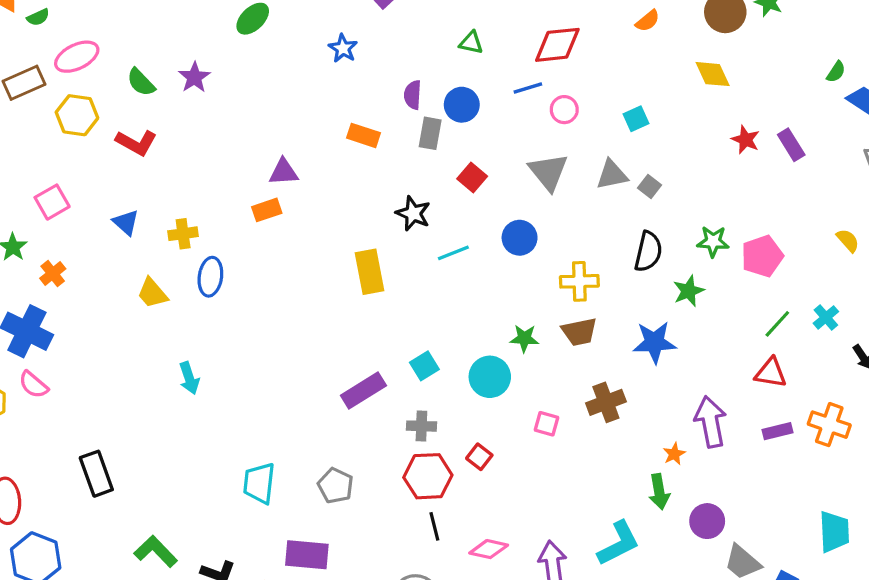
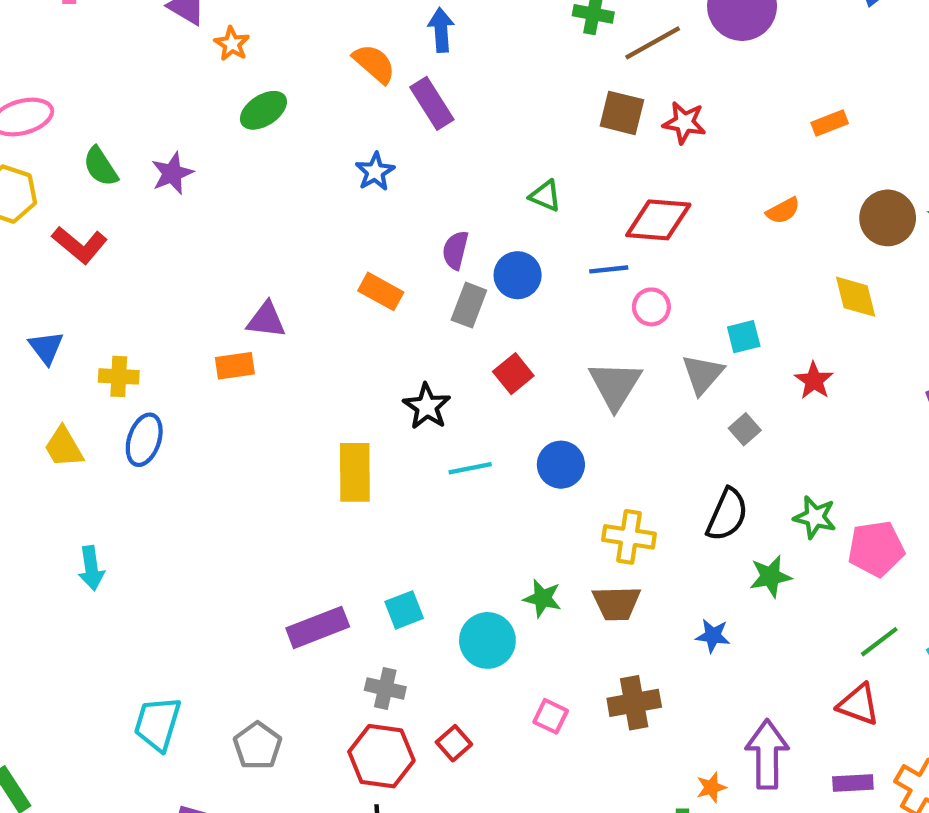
red star: (746, 140) -> (814, 381), moved
gray triangle: (612, 175) -> (703, 374), moved, turned -48
blue star: (654, 342) -> (713, 636), size x0.6

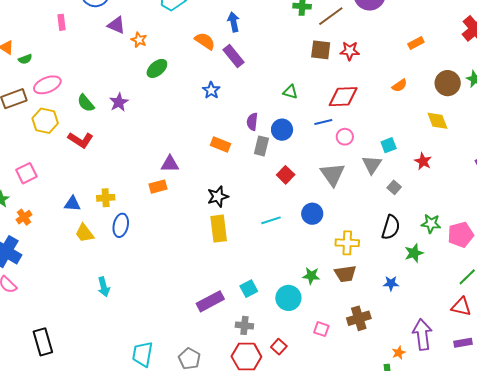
blue triangle: (46, 348) -> (72, 204), moved, turned -42
black star: (427, 406) -> (218, 197), moved, turned 30

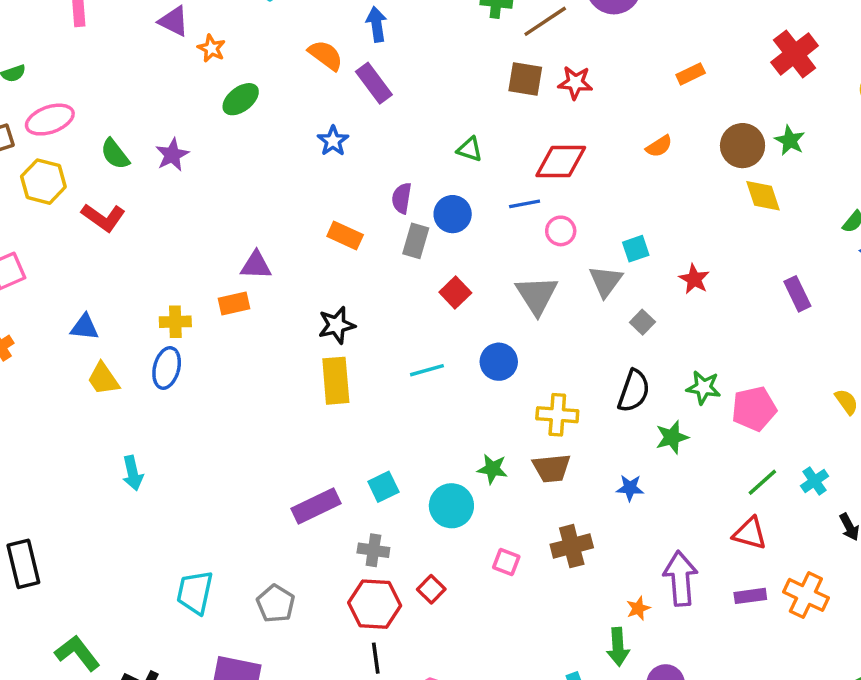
yellow diamond: (437, 121) -> (763, 196), moved
yellow cross: (106, 198) -> (175, 322), moved

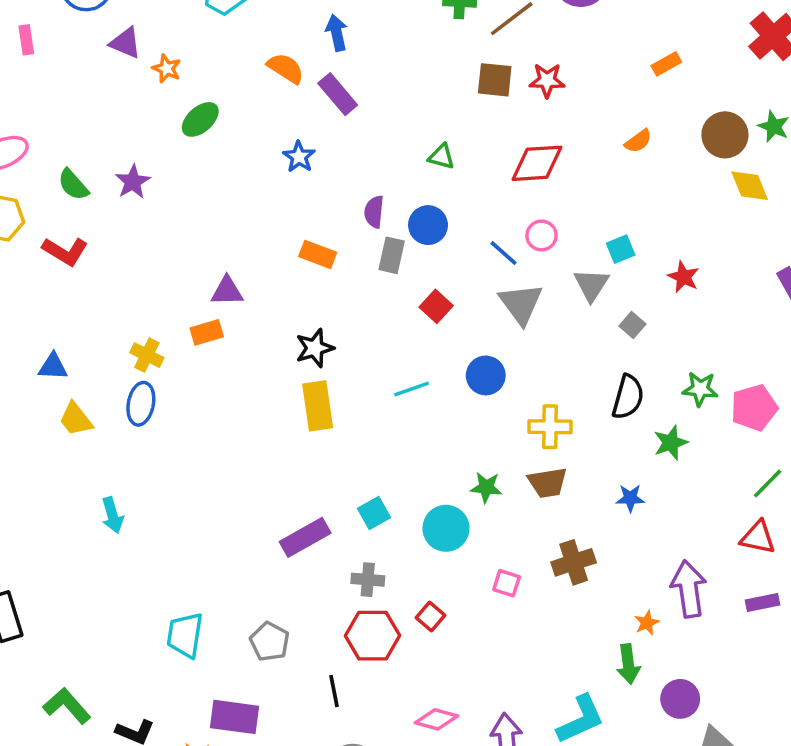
blue line: (525, 204) -> (503, 253), moved, turned 56
yellow cross: (175, 322) -> (147, 355), turned 32
black line: (376, 658) -> (334, 691), moved

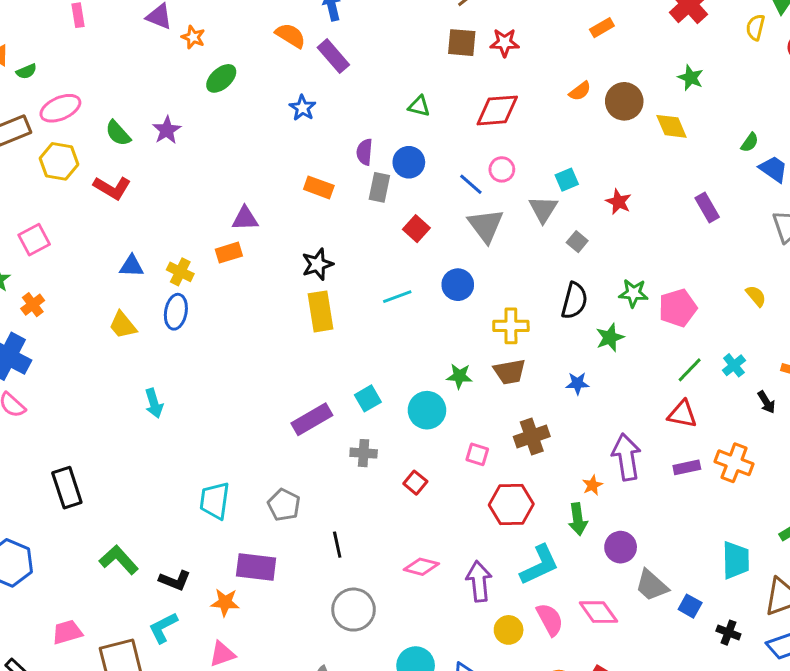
brown circle: (725, 135) -> (624, 101), moved
blue triangle: (53, 367) -> (132, 266), moved
red hexagon: (373, 636) -> (511, 504), moved

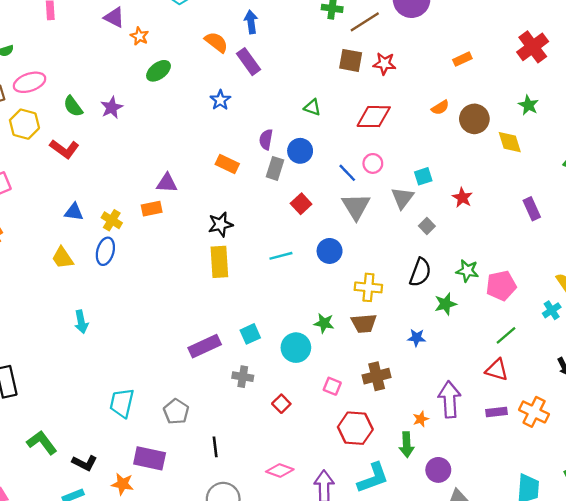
cyan cross: (734, 365) -> (552, 310), moved

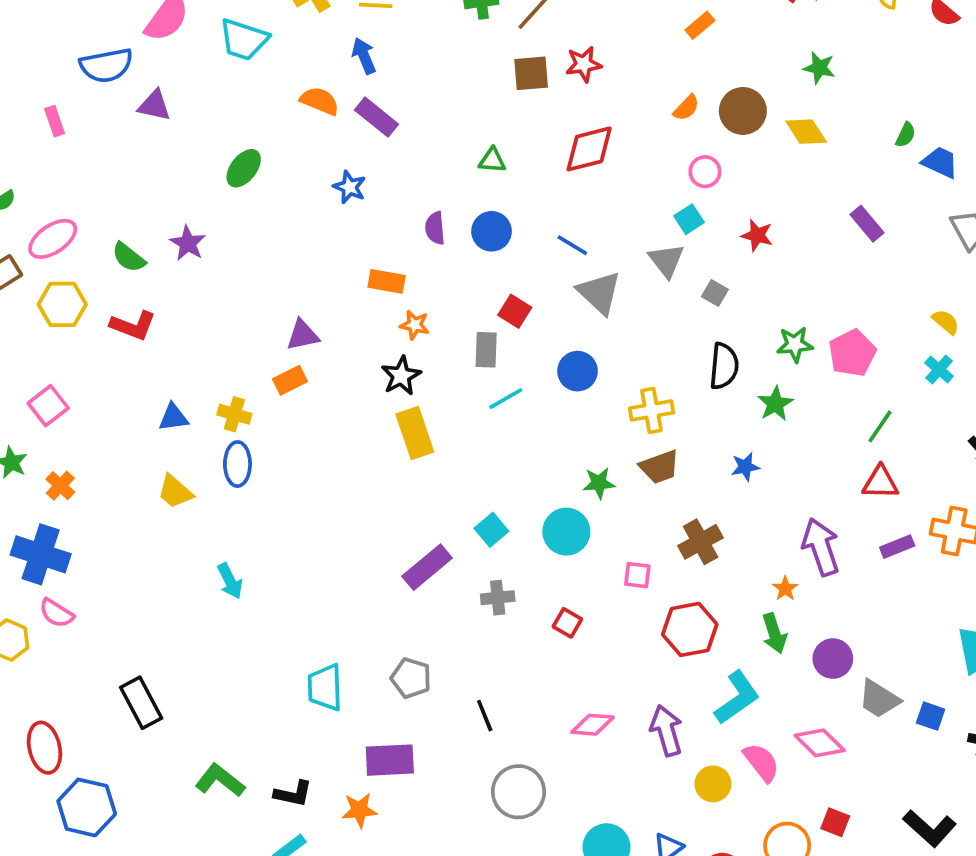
orange star: (139, 36) -> (415, 325), moved
pink circle: (373, 163) -> (705, 172), moved
gray rectangle: (275, 168) -> (486, 350), moved

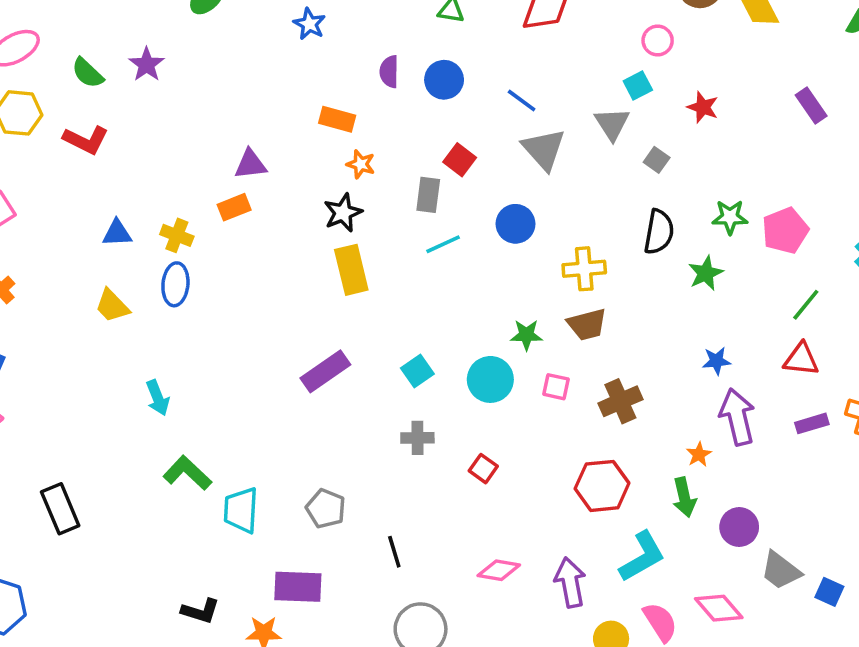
blue star: (745, 467) -> (716, 361), moved
purple rectangle: (427, 567) -> (325, 371), moved
pink square: (637, 575) -> (556, 387), moved
green L-shape: (220, 780) -> (187, 473), moved

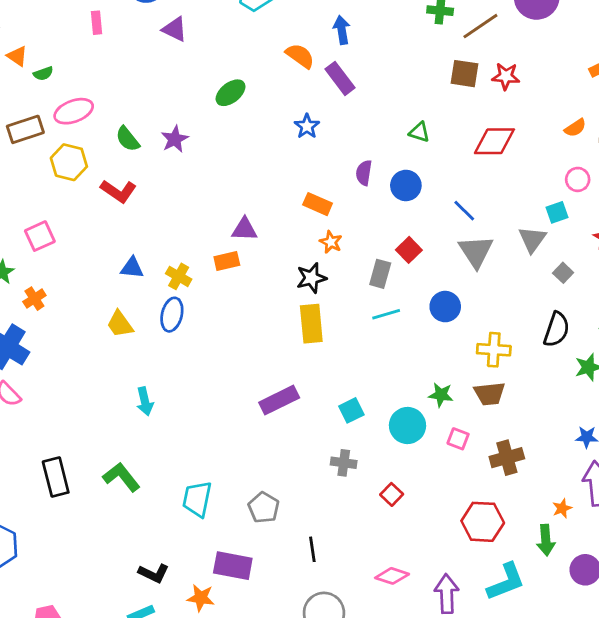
green L-shape: (187, 473) -> (121, 477), moved

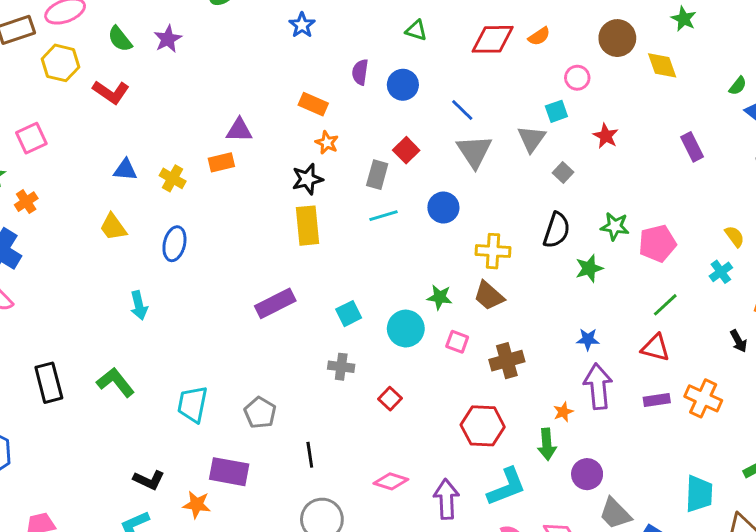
orange semicircle: (575, 128) -> (539, 36), moved
blue ellipse: (172, 315) -> (174, 244), moved
brown trapezoid: (490, 394) -> (489, 296), turned 48

